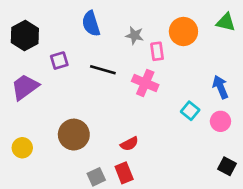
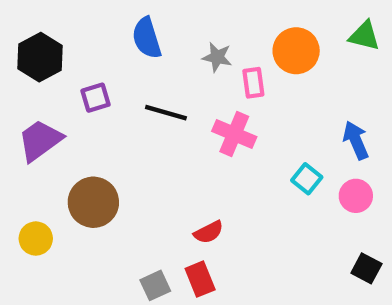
brown circle: (74, 135) -> (93, 202), moved

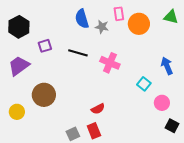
blue semicircle: (147, 38) -> (82, 19), moved
pink rectangle: (253, 83) -> (119, 14), moved
pink circle: (356, 196) -> (162, 103), moved

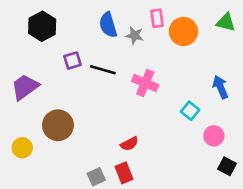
black hexagon: (19, 27) -> (42, 26), moved
purple square: (45, 46) -> (72, 61), moved

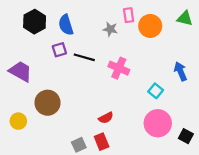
blue semicircle: (108, 25) -> (66, 25), moved
purple trapezoid: (25, 87) -> (20, 71), turned 65
pink circle: (214, 136) -> (158, 123), moved, size x1.6

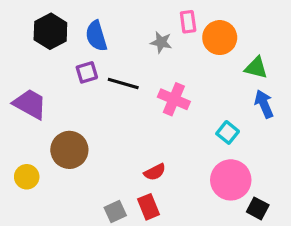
green triangle: (185, 18) -> (256, 68), moved
black square: (186, 136) -> (258, 208), moved

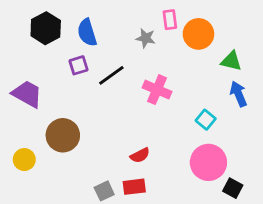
black line: (123, 83) -> (111, 75), turned -52
red rectangle: (149, 207) -> (134, 187), turned -75

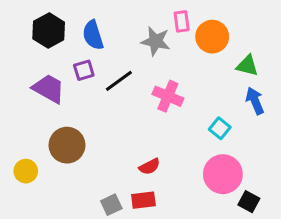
gray star: (146, 38) -> (156, 41), size x1.4
purple trapezoid: (27, 94) -> (49, 89), moved

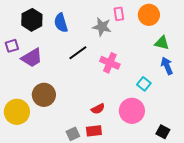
orange circle: (212, 37) -> (149, 15), moved
purple square: (84, 70) -> (12, 46), moved
purple trapezoid: (49, 89) -> (32, 58), turned 120
yellow circle: (26, 171) -> (17, 112), size x1.6
pink circle: (223, 174) -> (132, 111), moved

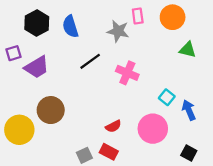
blue arrow: (167, 66) -> (189, 110), moved
red rectangle: (94, 131) -> (109, 152), turned 35

